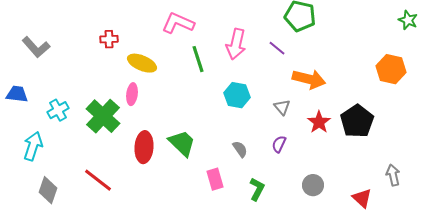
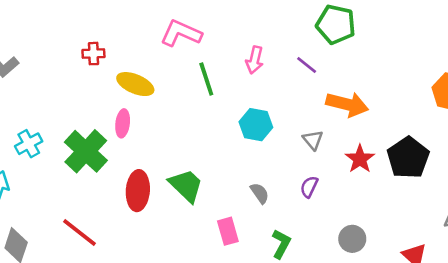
pink arrow: (236, 44) -> (255, 60), size x0.7

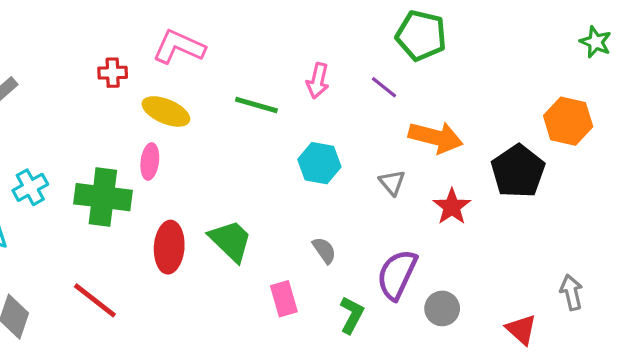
pink L-shape: (181, 33) -> (179, 47), moved
green line: (206, 79) -> (256, 105), turned -56
green cross: (86, 151) -> (103, 197), turned -36
black pentagon: (408, 158) -> (518, 171), moved
purple semicircle: (309, 187) -> (397, 275), moved, size x1.8

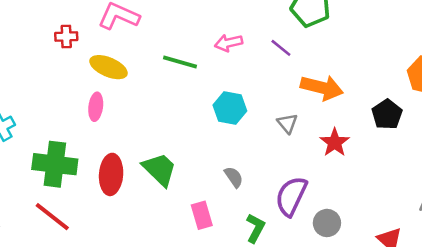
pink arrow: (318, 81) -> (229, 43), turned 64
black pentagon: (518, 171) -> (387, 114), size x0.7
green cross: (103, 197) -> (55, 164), moved

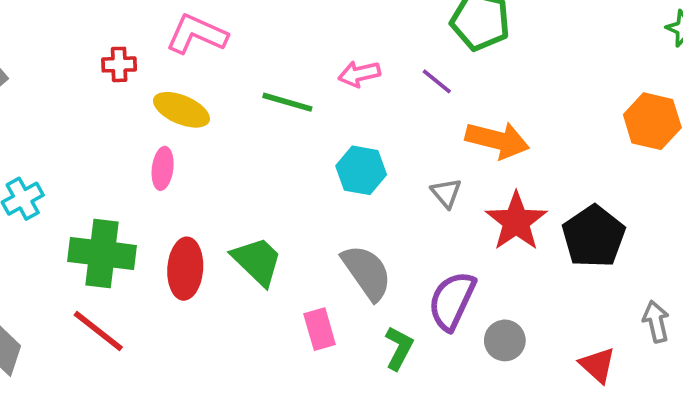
black pentagon: (387, 114) -> (594, 236), moved, size x1.4
red star: (335, 143) -> (516, 221), size x1.4
gray semicircle: (234, 177) -> (367, 272), size x1.8

